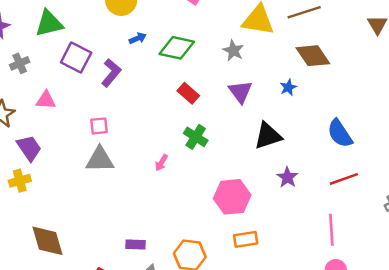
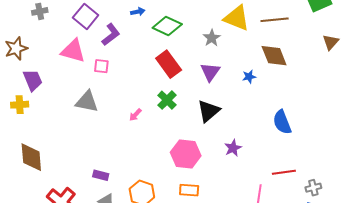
red rectangle: (188, 93) -> (169, 64), size x1.5
pink triangle: (46, 100) -> (73, 51), moved, size x1.5
pink square: (99, 126) -> (101, 66), moved
black triangle: (268, 136) -> (209, 111), moved, turned -35
red line: (344, 179) -> (284, 172), moved

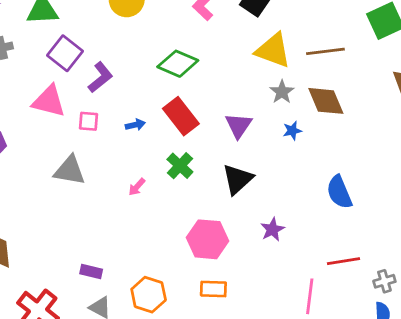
blue arrow: (138, 12) -> (135, 125), moved
gray star: (212, 38) -> (282, 92), moved

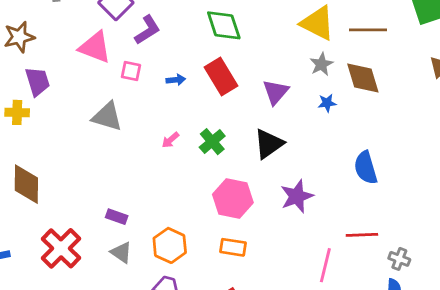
green diamond: (178, 64) -> (224, 25), turned 42
green cross: (180, 166) -> (212, 142), moved
purple star: (272, 229) -> (297, 196), size x1.4
gray cross: (384, 281) -> (399, 259), turned 30

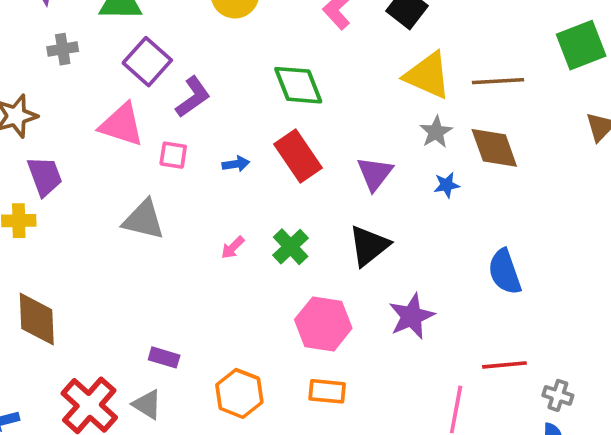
gray triangle: (121, 252) -> (147, 405), moved

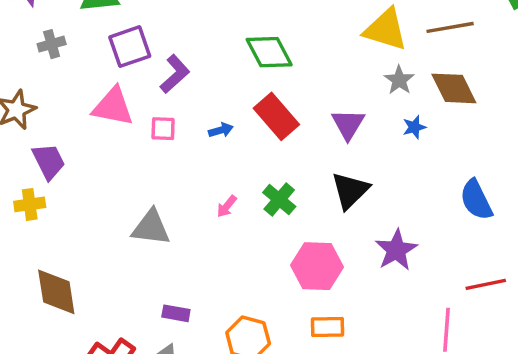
purple square: (147, 62) -> (130, 47), turned 36
gray triangle: (144, 220) -> (151, 228), moved

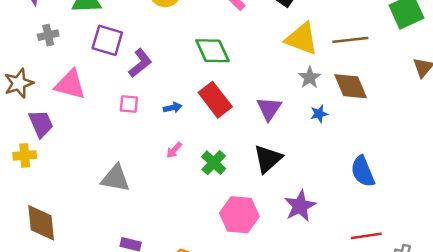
purple square: (130, 47) -> (107, 40), turned 32
pink triangle: (113, 107) -> (70, 85), moved
pink arrow: (227, 206) -> (174, 150), moved

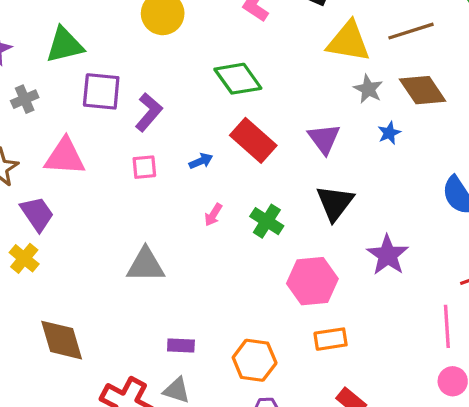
yellow cross: (25, 155) -> (24, 258), turned -35

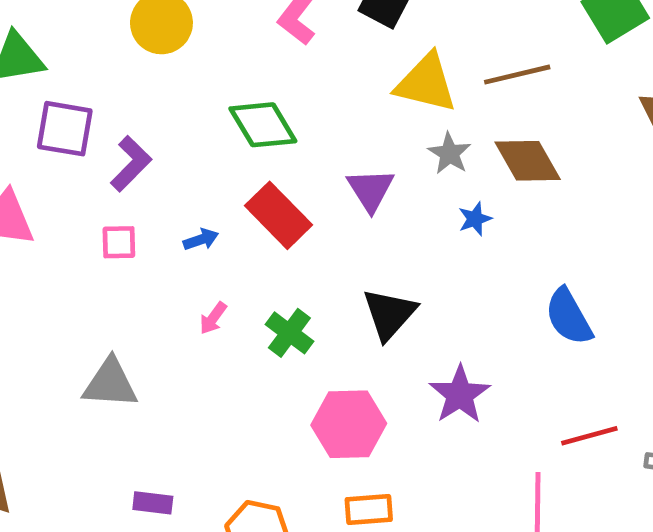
purple triangle: (324, 139) -> (371, 190), moved

